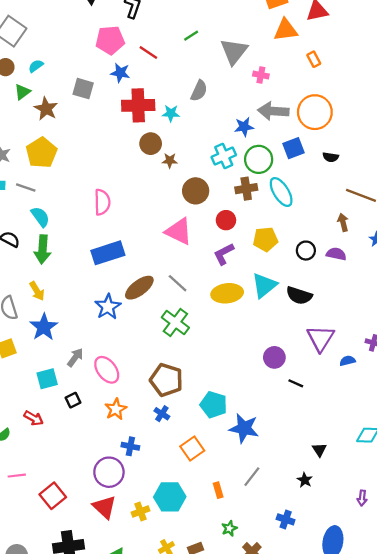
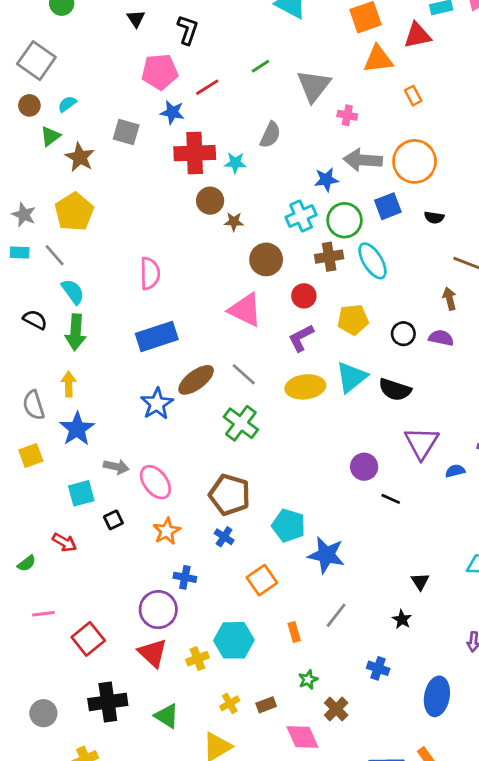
red line: (148, 52) -> (207, 87), turned -66
gray line: (26, 188) -> (55, 255), turned 30
yellow arrow: (37, 291) -> (69, 384), turned -150
gray arrow: (75, 357) -> (116, 467), turned 66

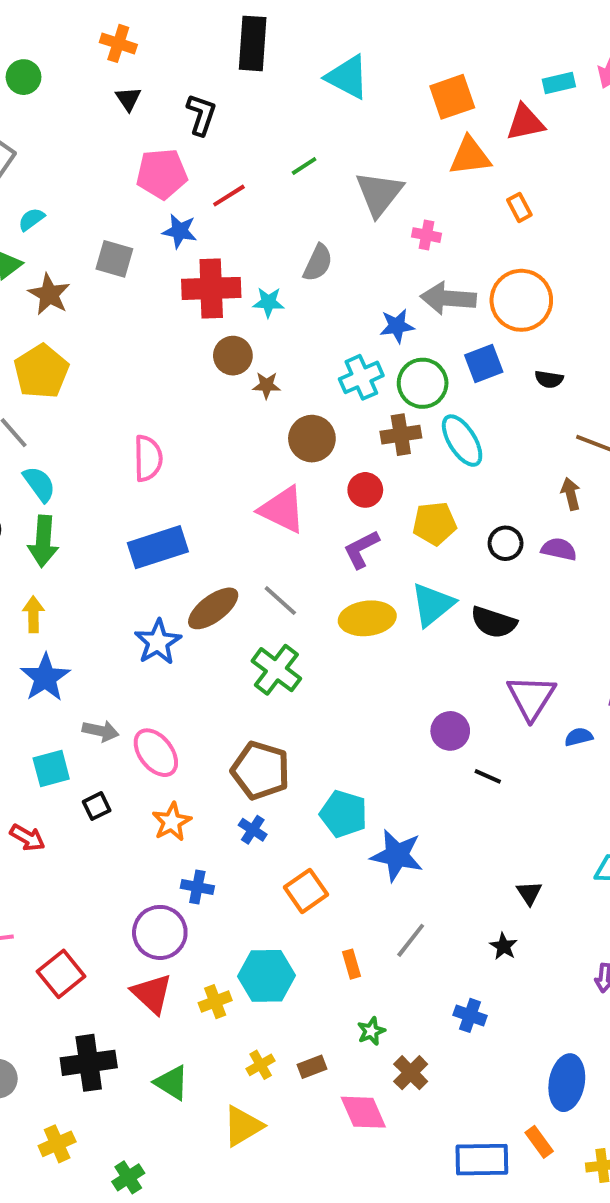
blue ellipse: (437, 696) -> (567, 1083), moved

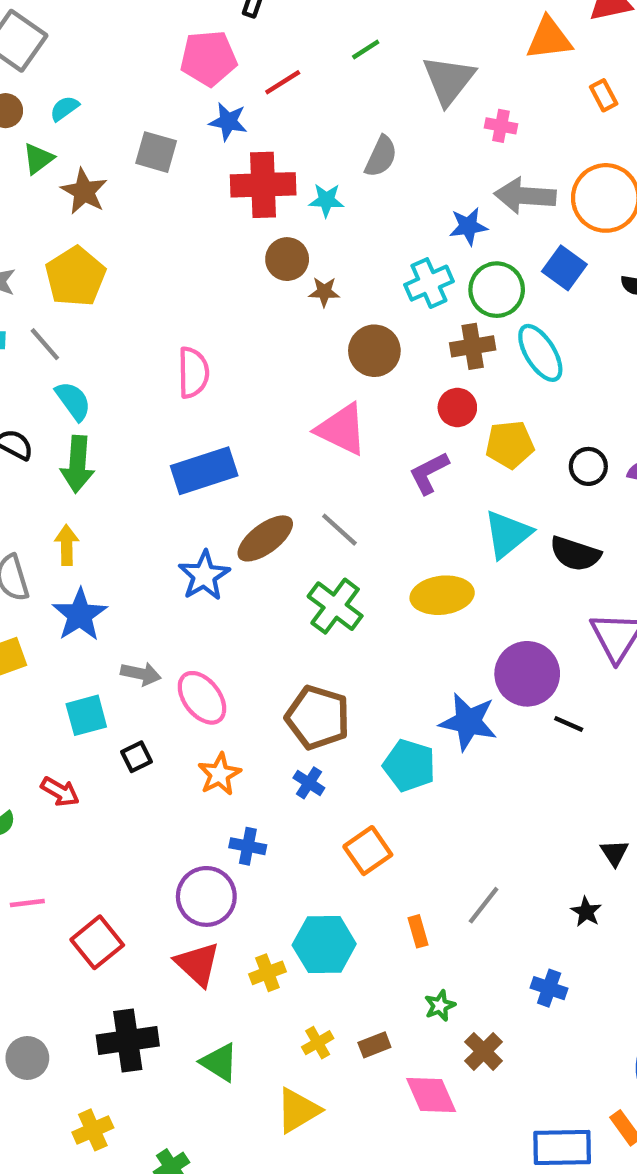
blue square: (484, 363) -> (564, 268), turned -33
red circle: (365, 490) -> (457, 407), moved
yellow ellipse: (367, 618) -> (442, 595), moved
purple circle: (450, 731) -> (527, 674), size x1.5
blue star: (397, 855) -> (468, 722), moved

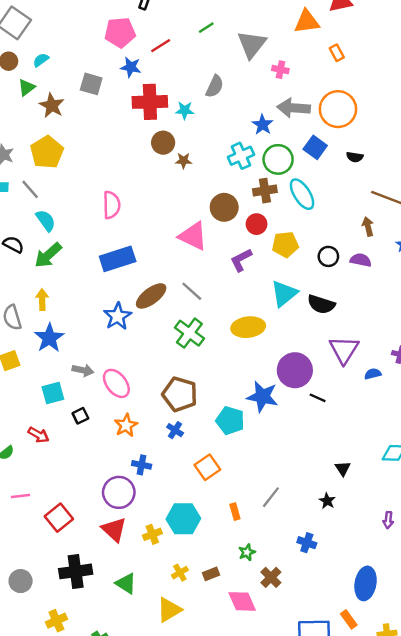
blue star: (468, 226) -> (262, 125), turned -30
brown circle: (374, 351) -> (224, 207), moved
green arrow: (78, 464) -> (48, 255), turned 44

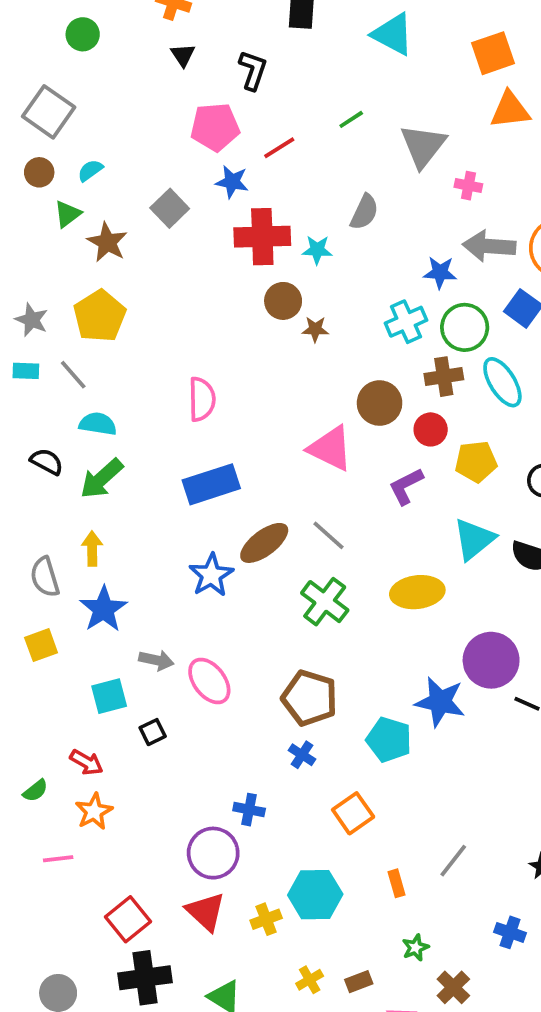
gray square: (91, 84) -> (170, 208), turned 30
blue star: (262, 125) -> (440, 273), turned -30
cyan semicircle: (46, 220) -> (98, 424), turned -45
orange star: (126, 425) -> (94, 811), moved
red square: (59, 518) -> (128, 919), moved

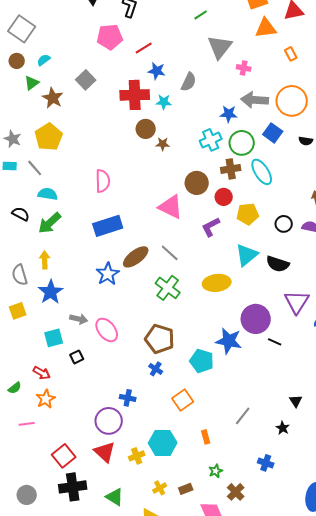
green line: (351, 119) -> (201, 15), moved
blue star: (232, 182) -> (157, 71), moved
gray line: (453, 861) -> (243, 416), moved

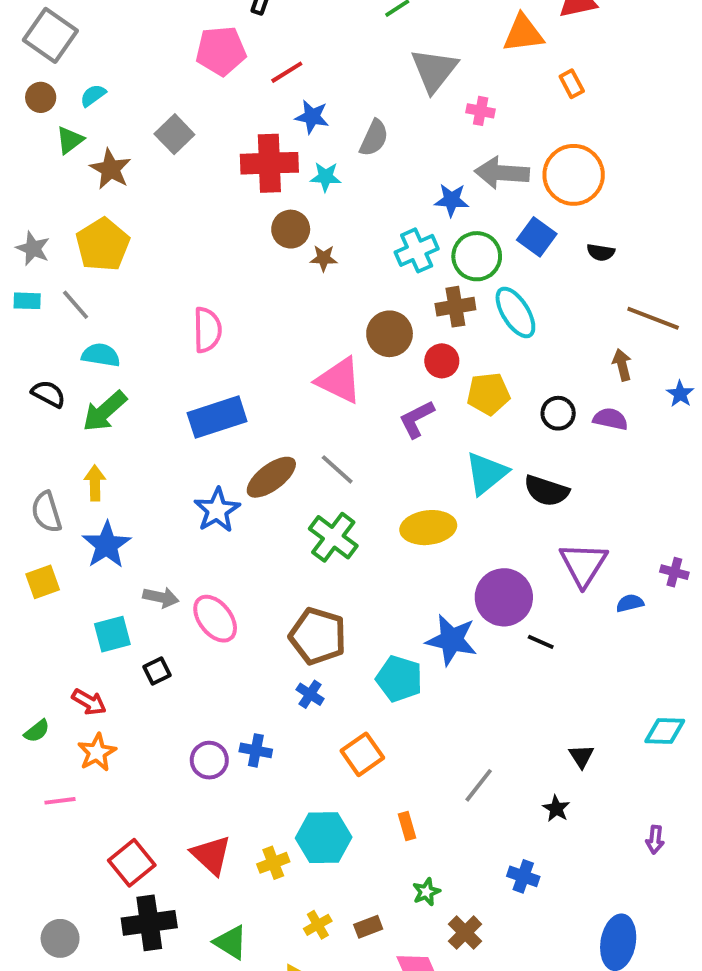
purple circle: (109, 421) -> (209, 760), moved, size x0.7

